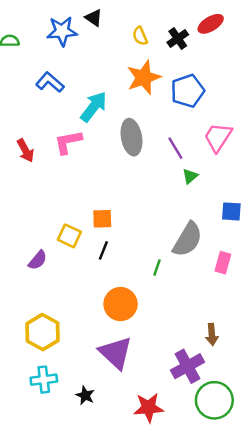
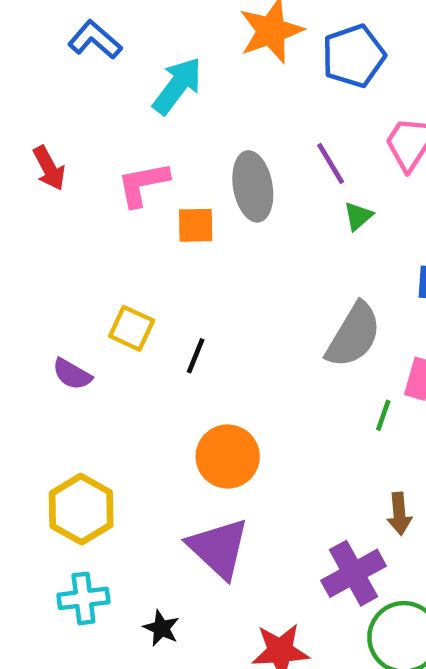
gray ellipse: (131, 137) -> (253, 186), moved
pink L-shape: (68, 142) -> (143, 184), moved
orange square: (102, 219) -> (196, 225), moved
purple semicircle: (38, 260) -> (72, 374), turned 80
green line: (157, 267) -> (383, 415), moved

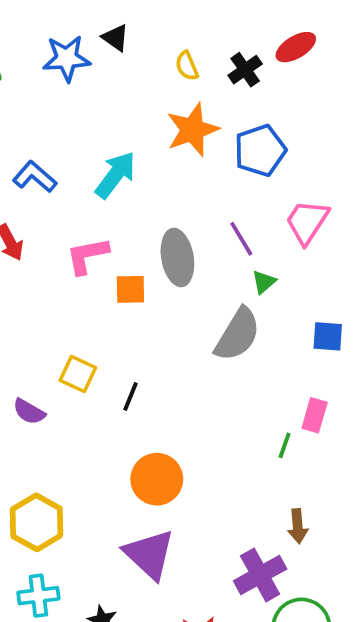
blue L-shape: (95, 40) -> (35, 177), moved
gray semicircle: (354, 335) -> (238, 335), moved

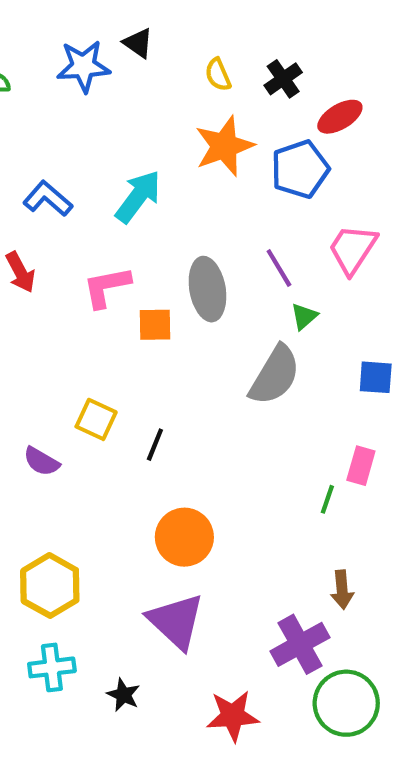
red ellipse: (296, 47) -> (340, 117), moved

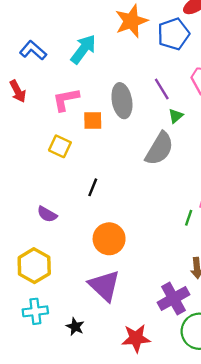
yellow square: (96, 419) -> (60, 146), moved
purple semicircle: (41, 461) -> (47, 214), moved

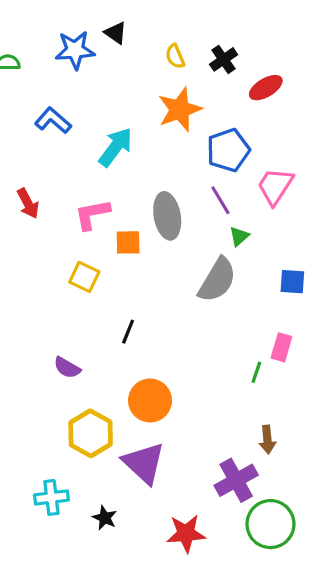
blue pentagon: (173, 34) -> (228, 150), moved
blue L-shape: (33, 50) -> (53, 120), moved
yellow hexagon: (34, 266) -> (91, 433), moved

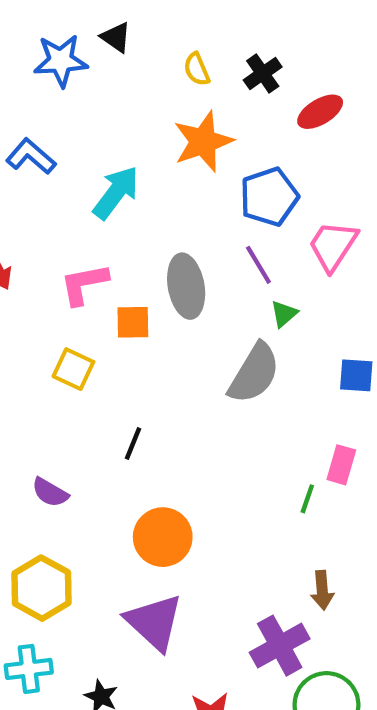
yellow hexagon: (91, 433) -> (42, 588), moved

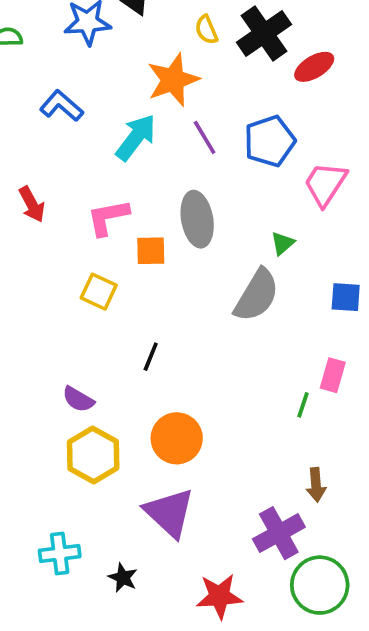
black cross: (263, 73) -> (264, 33), size x1.6
orange star: (203, 142) -> (173, 80), moved
purple line: (258, 265) -> (205, 137), moved
yellow hexagon: (42, 588) -> (93, 455), moved

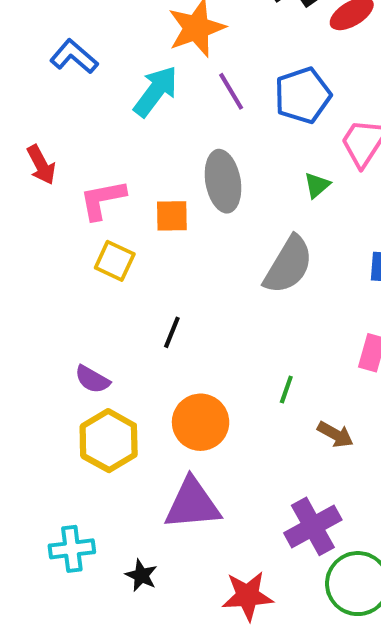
pink L-shape: (108, 217) -> (102, 200), moved
green triangle: (283, 243) -> (317, 185), moved
green line: (303, 405) -> (286, 390), moved
brown arrow: (316, 485) -> (335, 434), moved, turned -56
purple triangle: (169, 513) -> (192, 504), turned -48

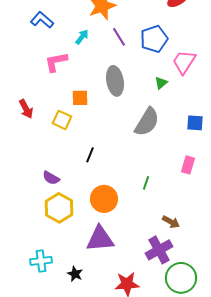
cyan arrow: (156, 91) -> (82, 37), size x0.6
red arrow: (41, 165) -> (26, 109), moved
pink L-shape: (102, 200) -> (56, 62), moved
orange square: (172, 216) -> (80, 98), moved
brown arrow: (335, 434) -> (171, 222), moved

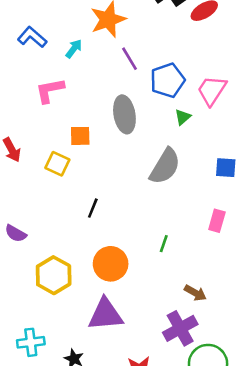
cyan arrow: (82, 37) -> (74, 49), moved
blue pentagon: (154, 39) -> (168, 80), moved
purple semicircle: (51, 178) -> (16, 233), moved

